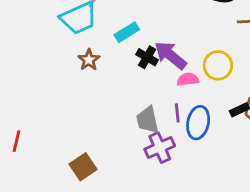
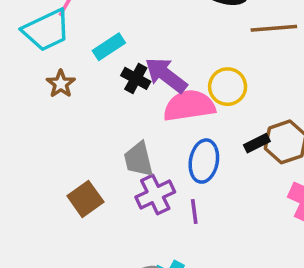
pink semicircle: (188, 79) -> (189, 106), size x1.8
purple line: (177, 113) -> (194, 211), moved
brown square: (83, 167) -> (85, 199), moved

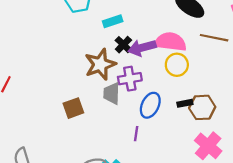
purple arrow: (166, 75) -> (142, 48), turned -68
brown star: (61, 84) -> (100, 64), moved, size x1.8
pink semicircle: (189, 106) -> (170, 42), moved
purple cross: (155, 195) -> (130, 79), moved

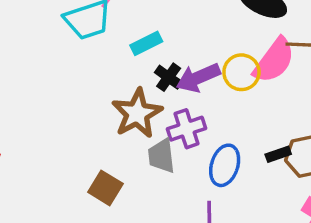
pink semicircle: (170, 42) -> (274, 60), moved, turned 128
yellow circle: (177, 65) -> (241, 72), moved
brown square: (73, 108) -> (105, 188), turned -30

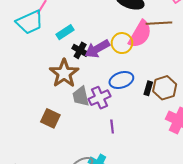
purple cross: (186, 129) -> (100, 98), moved
black rectangle: (278, 154) -> (148, 88), turned -48
blue ellipse: (225, 165) -> (121, 80), moved, turned 60

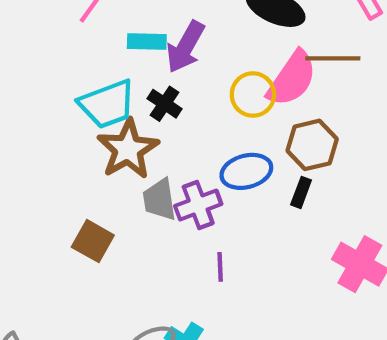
cyan trapezoid: (30, 22) -> (107, 104), moved
cyan rectangle: (65, 32) -> (147, 41), moved, turned 30
purple arrow: (97, 49) -> (185, 47), moved, turned -35
brown hexagon: (165, 88) -> (312, 145), moved

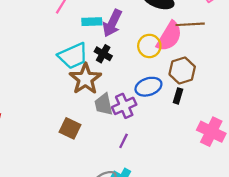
purple line: (220, 267) -> (124, 141), moved, turned 32

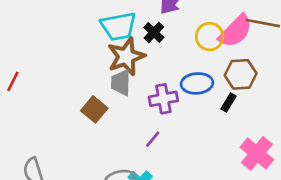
gray trapezoid: (104, 104) -> (121, 83), moved

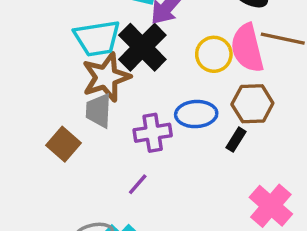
pink semicircle: (235, 31) -> (247, 48), turned 120
black cross: (154, 32) -> (142, 47), size x1.8

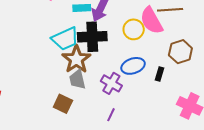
black cross: (142, 47) -> (92, 37), turned -32
brown hexagon: (252, 104) -> (180, 52), moved
purple cross: (153, 133) -> (111, 83), turned -35

